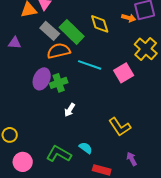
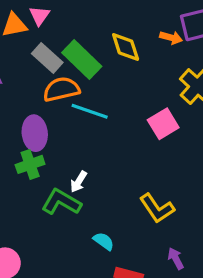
cyan line: (90, 65) -> (90, 111), moved
purple ellipse: (42, 79) -> (35, 133), turned -30
green cross: (59, 83) -> (30, 164), moved
green L-shape: (59, 154) -> (61, 202), moved

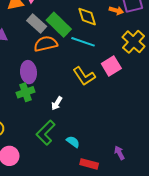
cyan line: (90, 111) -> (83, 42), moved
green L-shape: (61, 202) -> (46, 133), moved, turned -75
yellow L-shape: (157, 208) -> (84, 76), moved

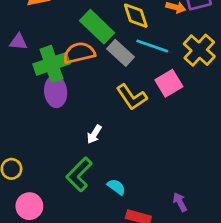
gray rectangle: (37, 24) -> (121, 53), moved
cyan line: (83, 42) -> (152, 46), moved
green cross: (25, 92) -> (51, 64), moved, size x1.4

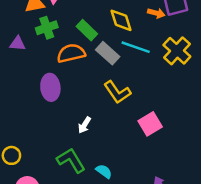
green rectangle: (97, 27) -> (87, 30), size x0.7
green cross: (51, 64) -> (47, 28), moved, size x0.7
pink square: (169, 83) -> (150, 124), moved
green L-shape: (79, 174) -> (71, 160), turned 104

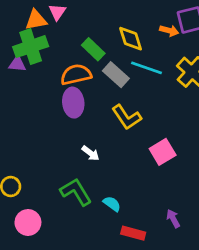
green cross: (47, 28) -> (31, 47), moved, size x1.4
purple ellipse: (50, 87) -> (73, 103), moved
white arrow: (84, 125) -> (91, 153), turned -84

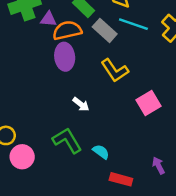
purple triangle: (17, 64) -> (48, 19), moved
pink circle: (28, 222) -> (22, 157), moved

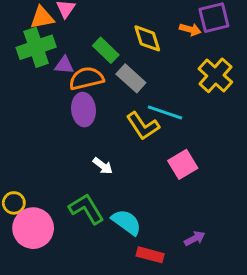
cyan line: (133, 24) -> (165, 112), moved
cyan semicircle: (101, 152) -> (126, 222), size x1.5
pink circle: (22, 157) -> (33, 228), size x1.4
purple arrow: (158, 166) -> (195, 238), turned 90

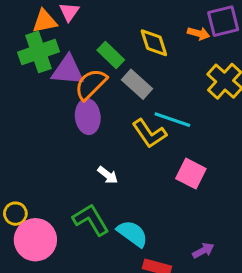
purple triangle: (64, 65) -> (68, 70), size x1.6
orange semicircle: (86, 78) -> (91, 84), turned -32
pink square: (183, 164) -> (191, 174), turned -32

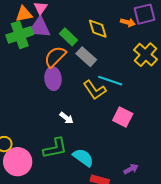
purple triangle: (68, 70) -> (39, 28), moved
green L-shape: (91, 220) -> (55, 148), turned 110

